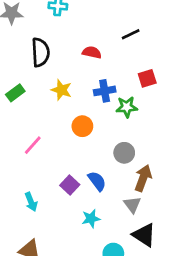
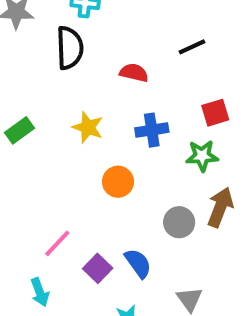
black semicircle: (40, 52) -> (70, 48), moved
green star: (127, 107) -> (202, 156), moved
pink line: (33, 145) -> (57, 243), moved
brown arrow: (143, 178) -> (220, 207), moved

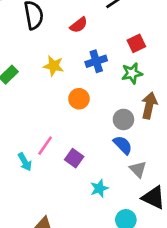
red semicircle: (134, 73) -> (79, 25), turned 138
blue semicircle: (138, 263) -> (123, 145), moved
cyan arrow: (40, 292) -> (25, 162), moved

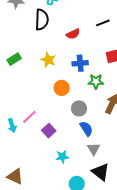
green star: (132, 73) -> (96, 81), moved
gray circle: (123, 119) -> (79, 108), moved

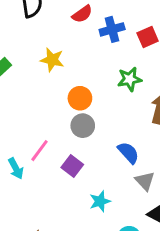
blue cross: (80, 63) -> (112, 29), moved
gray circle: (79, 108) -> (83, 126), moved

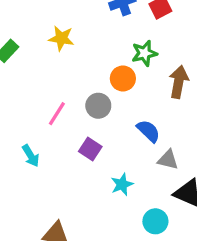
orange circle: (80, 98) -> (123, 79), moved
pink line: (39, 151) -> (57, 114), moved
gray triangle: (145, 181) -> (168, 160), turned -30

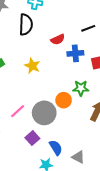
gray circle: (98, 106) -> (44, 113), size x1.5
blue semicircle: (148, 131) -> (56, 148), moved

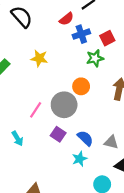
black semicircle: (26, 25) -> (22, 17), turned -30
red semicircle: (58, 39) -> (66, 19), moved
green star: (81, 88) -> (95, 58), moved

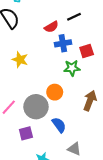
purple square: (58, 134) -> (26, 133), turned 32
blue semicircle: (85, 138) -> (59, 125), moved

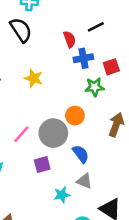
red semicircle: (51, 27) -> (70, 39), turned -80
gray triangle: (74, 149) -> (84, 181), moved

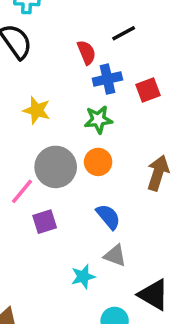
green star: (95, 87) -> (98, 120), moved
gray circle: (53, 133) -> (56, 167), moved
purple square: (42, 164) -> (45, 222), moved

